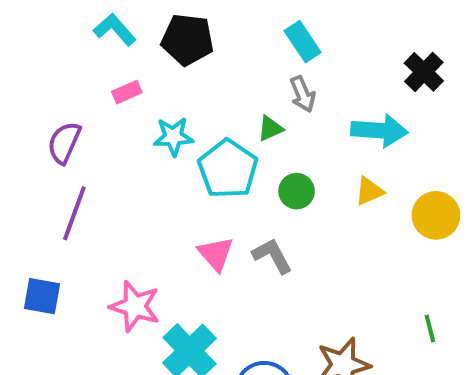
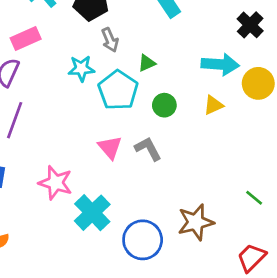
pink rectangle: (127, 92) -> (26, 39), moved, size x1.5
gray arrow: (303, 94) -> (110, 40), moved
yellow circle: (436, 215) -> (258, 83), moved
green line: (430, 328) -> (254, 198), turned -36

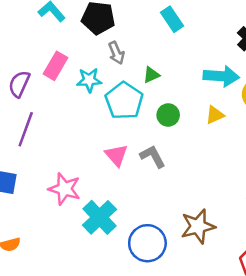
pink rectangle: (26, 39) -> (55, 66), moved, turned -36

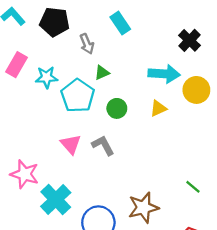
gray arrow: (116, 53) -> (87, 44), moved

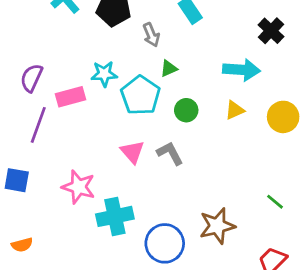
pink rectangle: (17, 65) -> (71, 97), moved, turned 45
yellow circle: (196, 90) -> (283, 117), moved
cyan cross: (56, 199) -> (115, 216), turned 32

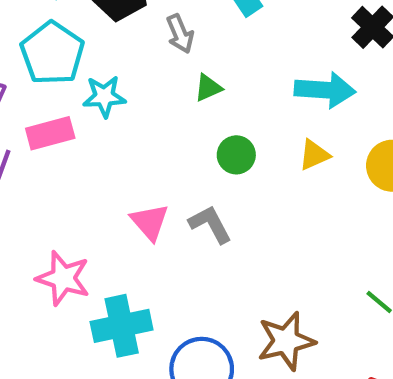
cyan pentagon: (140, 95) -> (52, 53), moved

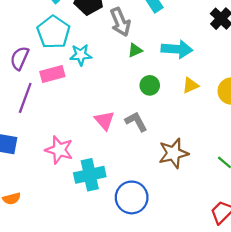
gray arrow: (180, 34) -> (120, 22), size x1.4
cyan arrow: (325, 90) -> (177, 49), moved
brown star: (286, 341) -> (174, 153), moved

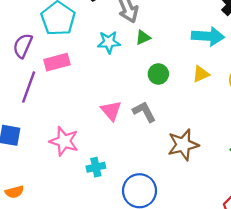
cyan arrow: (177, 49) -> (208, 36), moved
cyan star: (81, 55) -> (109, 42), moved
cyan cross: (90, 175) -> (96, 167), size x0.6

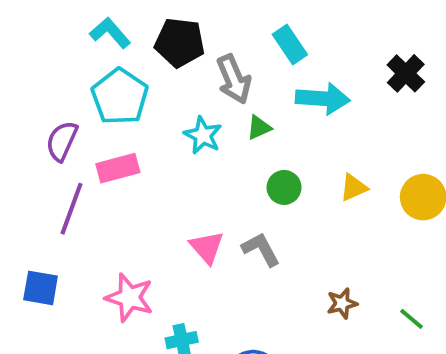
cyan arrow: (208, 36) -> (323, 99), moved
cyan star: (109, 42) -> (203, 135), turned 30
brown star: (183, 145) -> (342, 303), moved, size x0.6

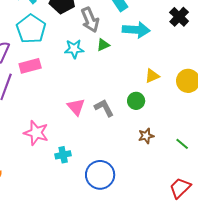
cyan star: (203, 135) -> (74, 49), turned -30
green circle: (284, 187) -> (136, 101), moved

